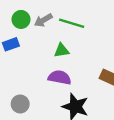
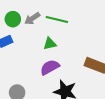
purple semicircle: (60, 77) -> (50, 67), turned -36

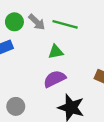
gray arrow: (32, 19) -> (37, 22), turned -105

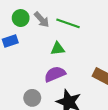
gray circle: (16, 106) -> (32, 98), moved

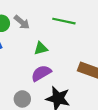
green line: (68, 23) -> (64, 21), moved

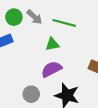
green line: (64, 21) -> (64, 23), moved

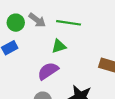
purple semicircle: (51, 69) -> (48, 71), moved

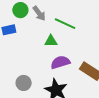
purple semicircle: (48, 71) -> (60, 62), moved

